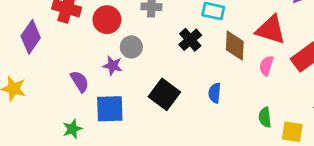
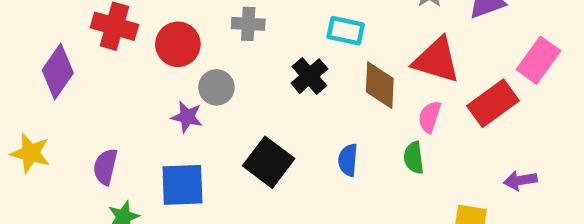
purple semicircle: (80, 81) -> (105, 167), moved, turned -135
green semicircle: (265, 117) -> (414, 158), moved

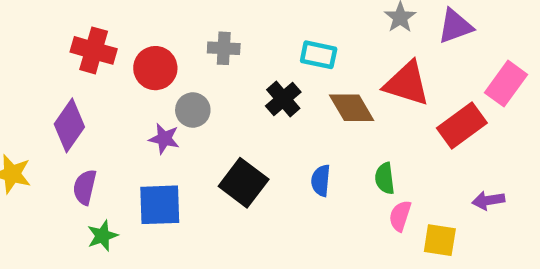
purple diamond: (58, 72) -> (69, 125), moved
brown diamond: (380, 85) -> (352, 108), turned -33
pink semicircle: (430, 117) -> (400, 216), moved

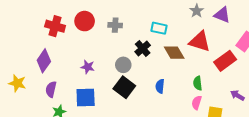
purple triangle: (455, 26) -> (222, 15), turned 42
red circle: (155, 68) -> (85, 21), moved
gray circle: (193, 110) -> (123, 65), moved
green semicircle: (385, 178) -> (198, 83), moved
purple arrow: (488, 200) -> (237, 95), turned 40

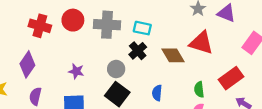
gray cross: (115, 25) -> (107, 25), size x1.6
cyan rectangle: (159, 28) -> (142, 28), moved
red rectangle: (225, 61) -> (231, 78), moved

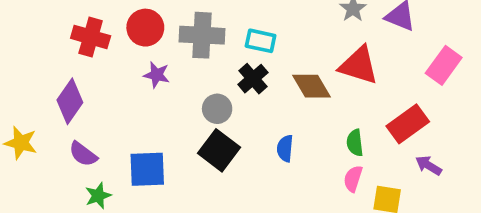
purple star: (76, 71) -> (157, 75), moved
purple semicircle: (35, 96) -> (83, 154), turned -66

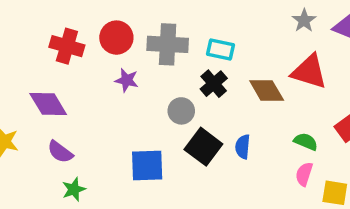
purple diamond: (70, 101) -> (48, 104), turned -66
green semicircle: (355, 143) -> (306, 142), turned 120
black square: (219, 150) -> (203, 147), moved
blue square: (147, 169) -> (147, 165), moved

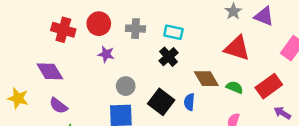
gray cross: (168, 44) -> (135, 29), size x0.7
brown diamond: (267, 90) -> (206, 79), moved
gray circle: (181, 111) -> (126, 86), moved
green semicircle: (306, 142) -> (235, 87), moved

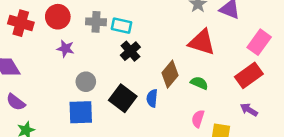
cyan rectangle: (173, 32) -> (121, 26), moved
brown diamond: (206, 79) -> (170, 74), turned 70
red rectangle: (269, 86) -> (249, 75), moved

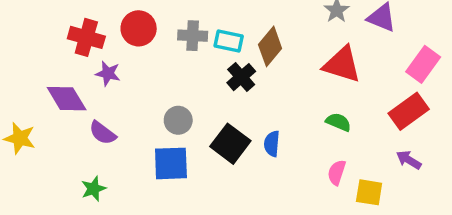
purple star: (65, 49) -> (108, 73), moved
brown diamond: (170, 74) -> (270, 46), moved
purple semicircle: (16, 102) -> (103, 133), moved

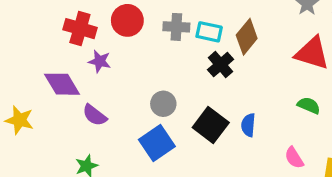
blue square: (171, 163) -> (157, 143), turned -32
pink semicircle: (337, 172) -> (294, 158), moved, turned -50

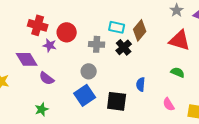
red circle: (127, 20) -> (67, 32), moved
gray cross: (176, 27) -> (97, 44), moved
black square: (211, 125) -> (117, 101), moved, turned -30

